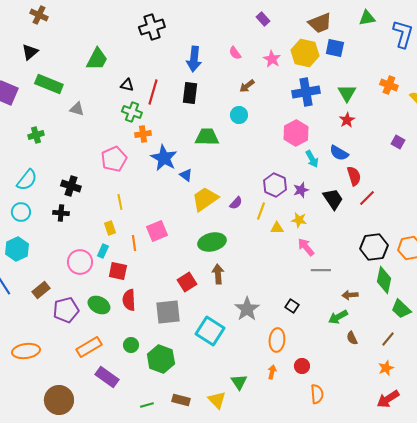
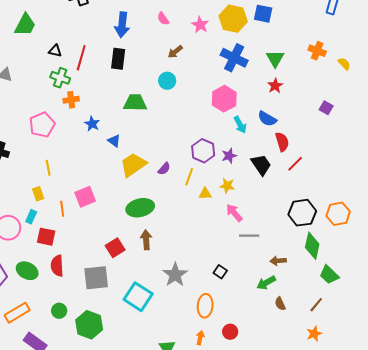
blue cross: (306, 92) -> (234, 58), turned 36
blue star: (164, 158) -> (92, 124), size x0.6

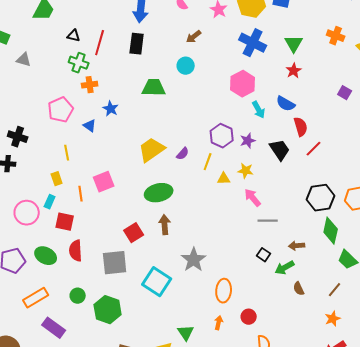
blue triangle: (114, 141) -> (90, 126), moved
black square: (220, 272) -> (264, 255), moved

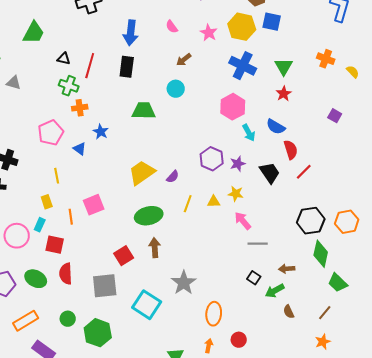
yellow line: (208, 162) -> (188, 204), moved

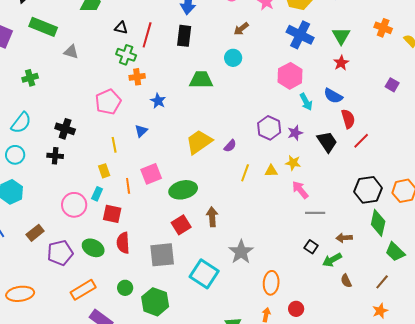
blue triangle: (80, 149) -> (141, 131), moved, turned 40
green ellipse: (149, 216) -> (183, 190), moved

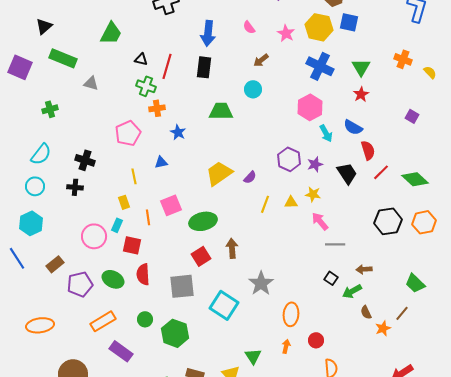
blue triangle: (141, 131) -> (161, 162), turned 32
green diamond: (378, 223) -> (415, 179), moved, turned -60
orange star: (380, 311) -> (383, 328), moved

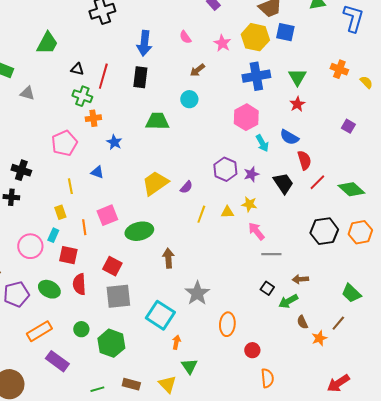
blue cross: (320, 66) -> (256, 76), turned -36
blue triangle: (161, 162) -> (97, 172), turned 32
red square: (201, 256) -> (112, 266), moved, turned -30
orange arrow: (286, 346) -> (176, 342), moved

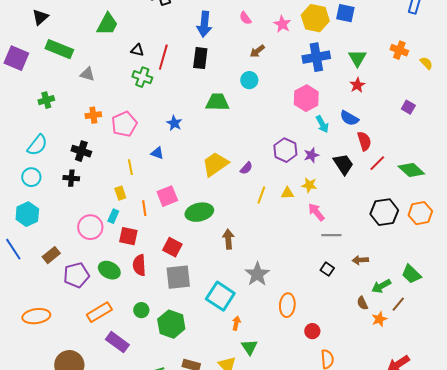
orange cross: (93, 118) -> (93, 115), moved
green arrow: (288, 301) -> (381, 286), moved

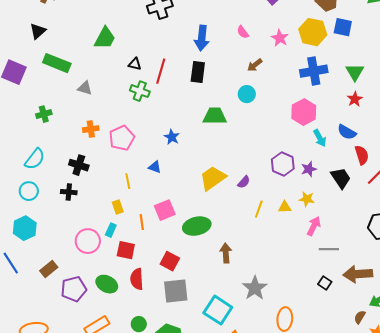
pink arrow: (316, 212) -> (314, 226), turned 66
brown arrow: (360, 260) -> (358, 274), size x1.8
brown semicircle: (362, 303) -> (360, 317), turned 56

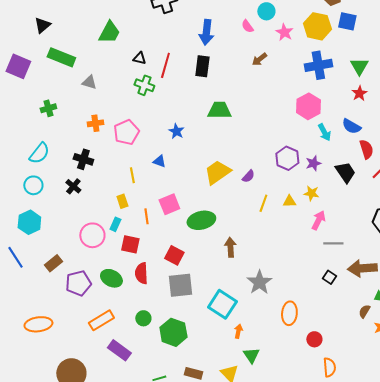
cyan circle: (247, 94) -> (266, 11), moved
black cross: (69, 192) -> (73, 186), turned 35

